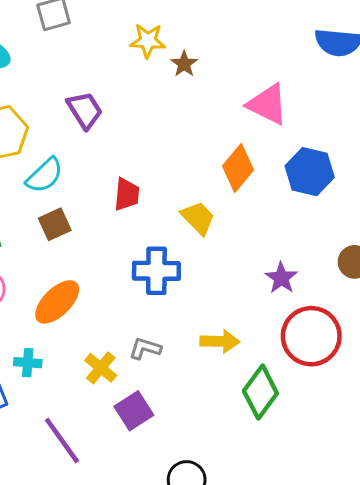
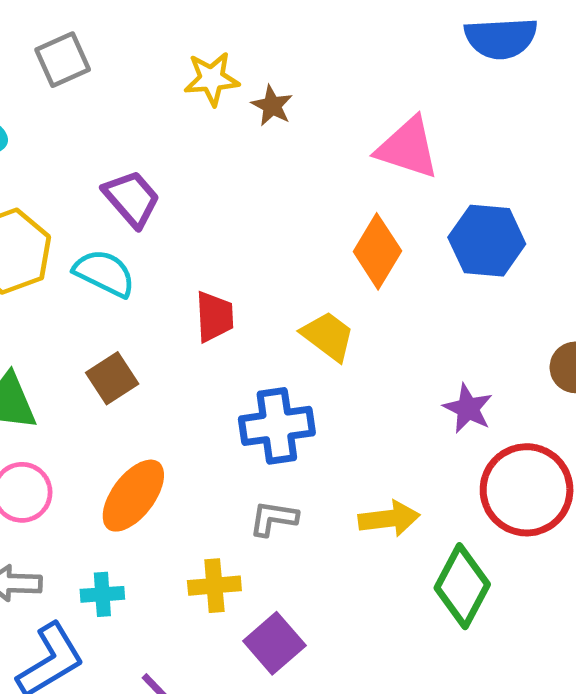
cyan semicircle: (45, 175) -> (104, 273), moved, turned -102
gray L-shape: (145, 348) -> (273, 518), moved
yellow cross: (101, 368) -> (214, 586), turned -36

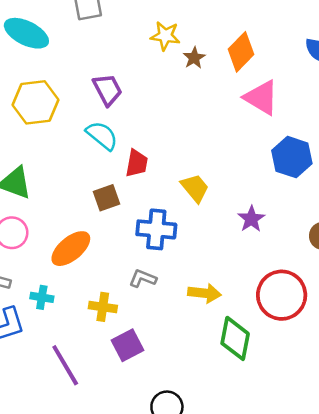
orange diamond: (377, 251) -> (241, 52), moved
cyan semicircle: (104, 273) -> (102, 136), moved
brown square: (112, 378) -> (106, 198), moved
purple star: (468, 408) -> (251, 219), moved
green diamond: (462, 586) -> (235, 338), turned -30

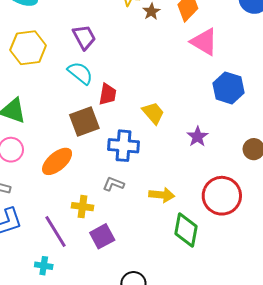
brown square: (106, 198) -> (84, 121), size x1.4
cyan cross: (42, 297) -> (44, 266), moved
purple line: (65, 365) -> (55, 232), moved

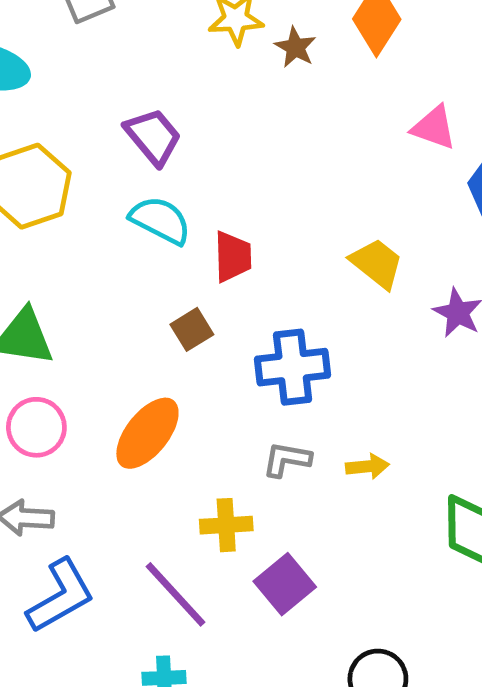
pink triangle: (204, 42) -> (434, 128), moved, size x0.7
yellow trapezoid: (153, 113) -> (377, 263), moved
brown square: (84, 121) -> (192, 329), size x0.6
yellow arrow: (162, 195) -> (367, 466), moved, size x0.7

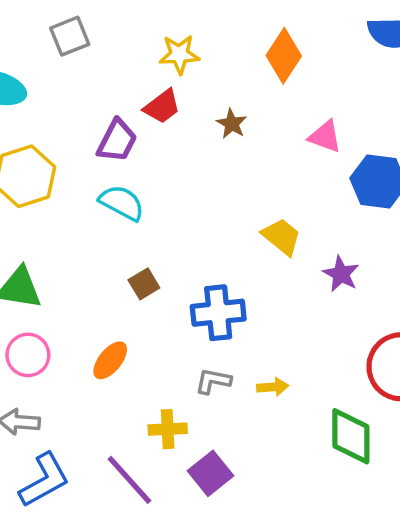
brown star: (295, 47) -> (232, 124), moved
purple trapezoid: (153, 137) -> (117, 141), turned 66
red trapezoid: (233, 257) -> (162, 107), moved, turned 54
orange ellipse: (147, 433) -> (110, 360), size x0.7

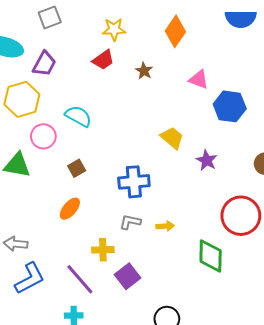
purple trapezoid: (117, 141) -> (44, 64), moved
brown square: (144, 284) -> (77, 168), moved
pink circle: (28, 355) -> (43, 136), moved

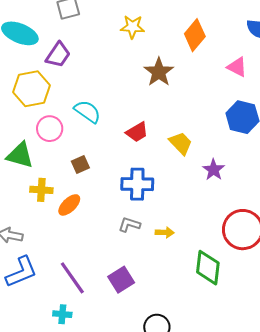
red trapezoid: (103, 60) -> (137, 132), moved
brown star: (144, 71) -> (159, 72), size x1.6
pink triangle: (199, 79) -> (237, 67), moved
yellow cross: (103, 250) -> (41, 190), moved

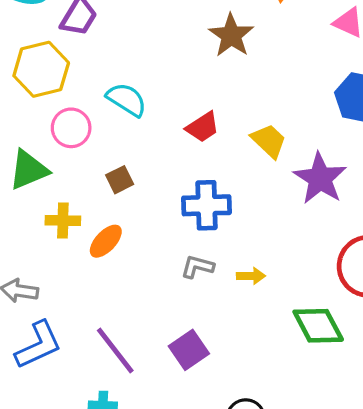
green triangle: (20, 155) -> (28, 170), turned -36
purple star: (214, 170) -> (320, 178), size x1.6
green diamond: (208, 268) -> (318, 326), turned -32

